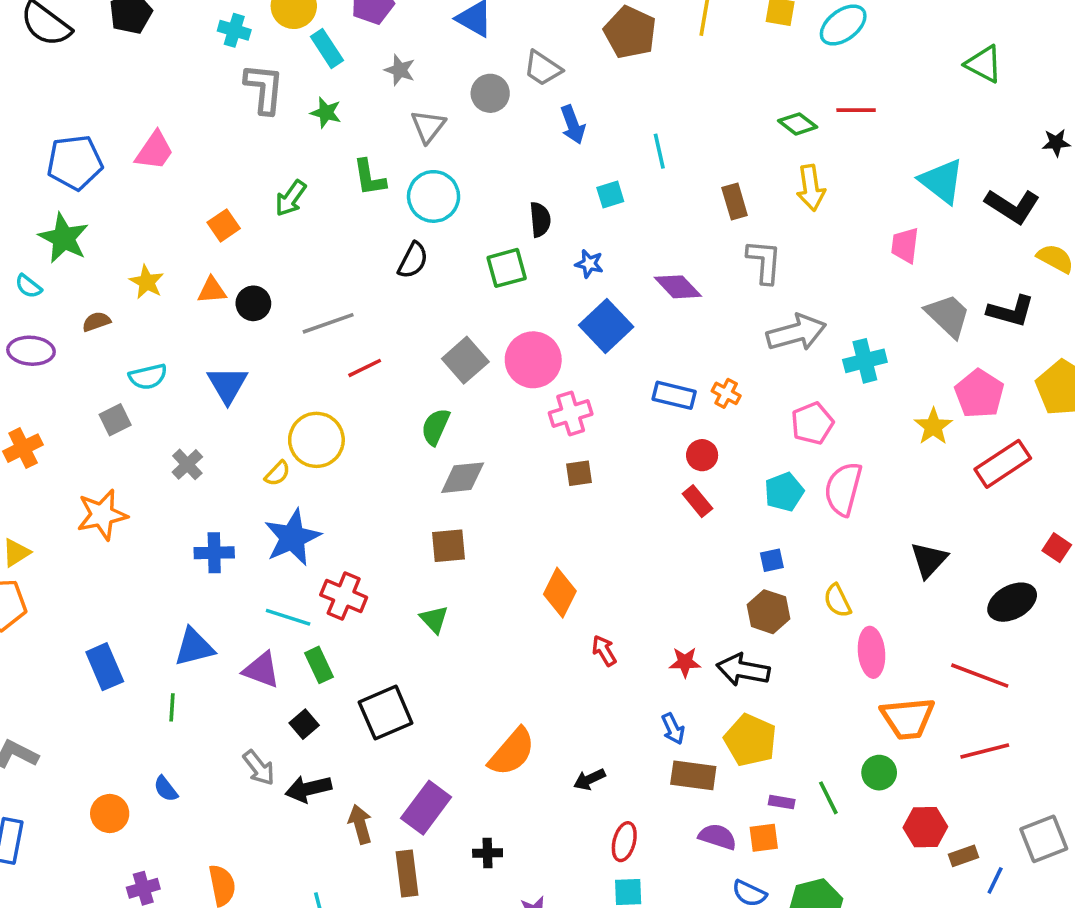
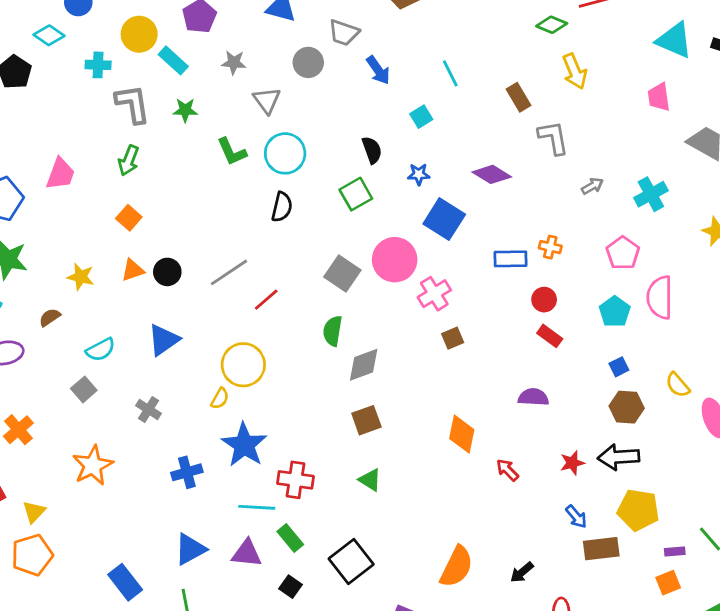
green arrow: (291, 198) -> (129, 160), moved
gray arrow: (796, 333) -> (592, 186), size x0.5
blue triangle: (227, 385) -> (164, 340), turned 40
purple semicircle: (718, 837) -> (533, 397), moved

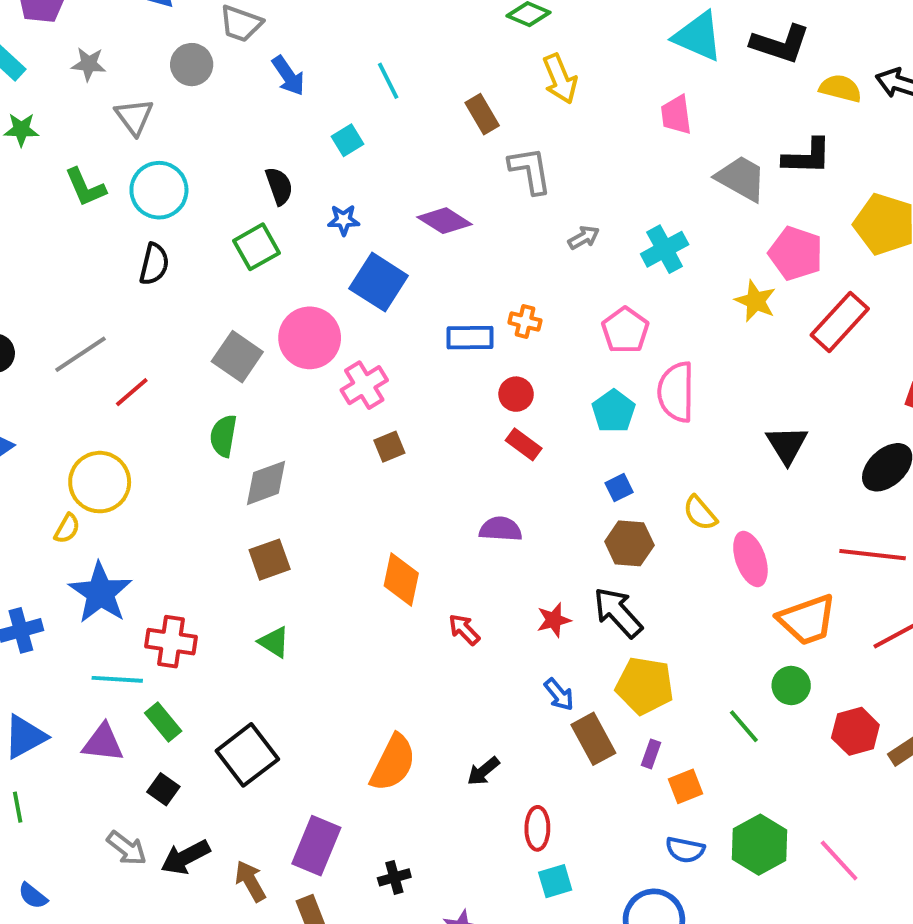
black arrow: (619, 457) -> (618, 612), turned 51
brown rectangle: (601, 549) -> (593, 739), turned 68
purple rectangle: (675, 552) -> (651, 754), moved, turned -66

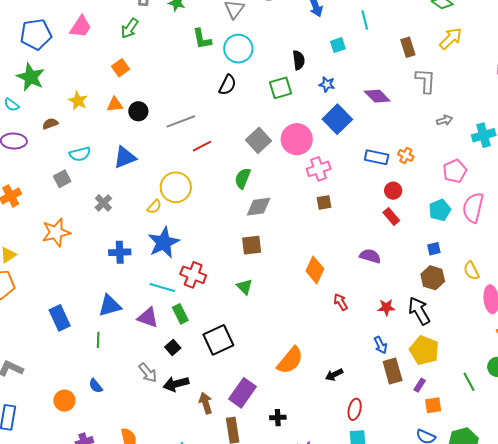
yellow arrow: (560, 79) -> (451, 38), turned -125

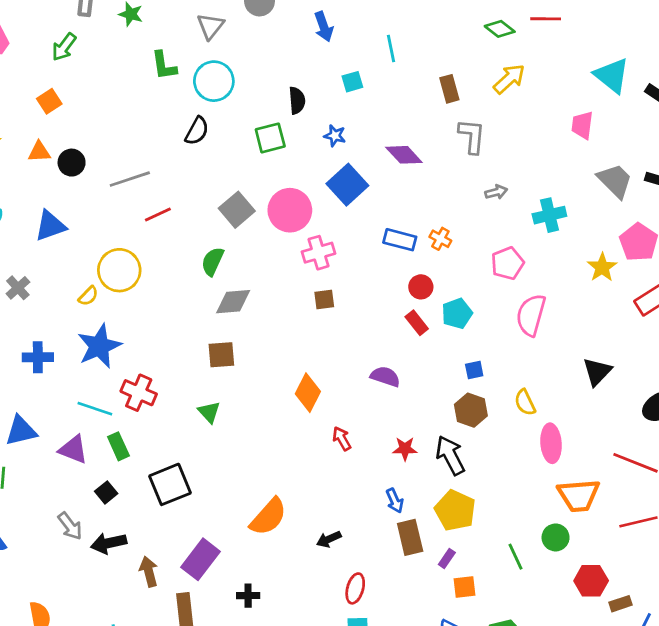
cyan pentagon: (440, 210) -> (457, 313), moved

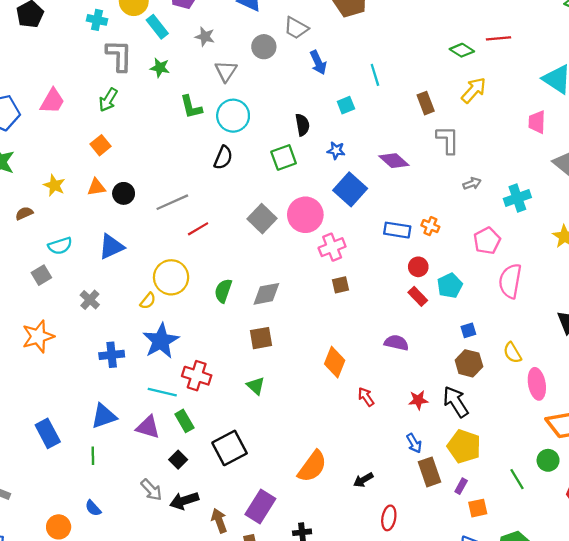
green semicircle: (213, 261) -> (223, 291), moved

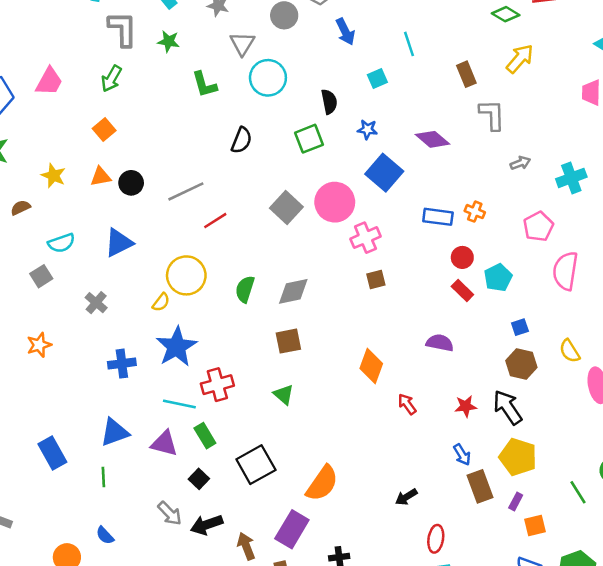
cyan circle: (233, 116) -> (268, 78), moved
orange star: (38, 336) -> (39, 345), size x0.7
red cross: (197, 376) -> (217, 385), turned -32
orange semicircle: (312, 466) -> (322, 483), moved

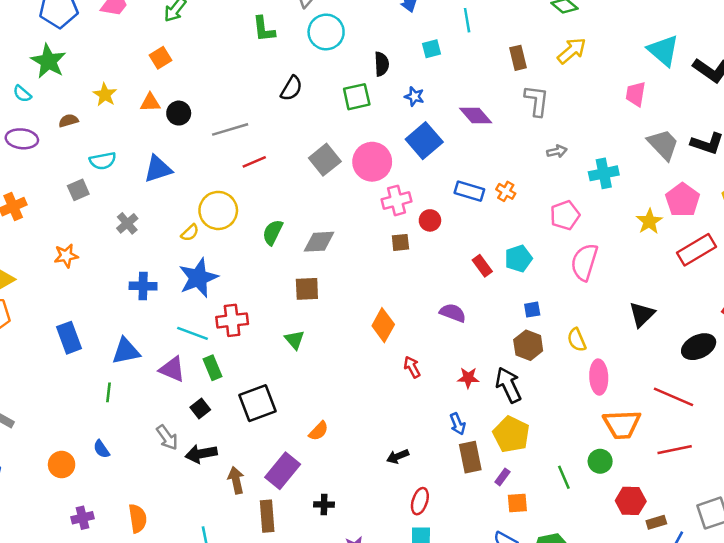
red circle: (462, 257) -> (430, 220), moved
blue rectangle: (52, 453) -> (69, 338), moved
orange semicircle: (322, 483) -> (319, 431), size x0.6

